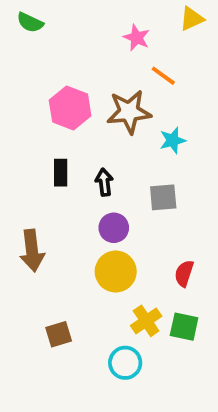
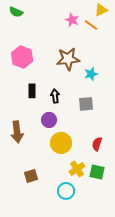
orange line: (163, 76) -> (91, 25), moved
pink hexagon: (70, 108) -> (22, 57), moved
purple circle: (114, 228) -> (49, 120), moved

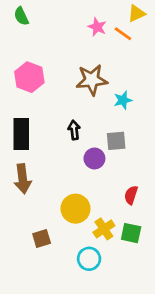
green semicircle: (16, 12) -> (21, 16), turned 40
black rectangle: (32, 91) -> (21, 134), moved, size x1.6
purple circle: (49, 120) -> (94, 158), moved
yellow circle: (61, 143) -> (75, 209), moved

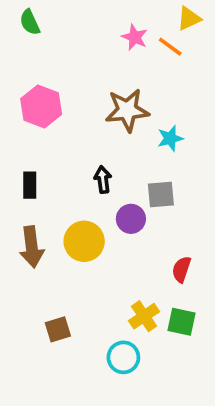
black rectangle: (21, 134) -> (30, 185), size x0.6
yellow circle: (75, 209) -> (84, 241), moved

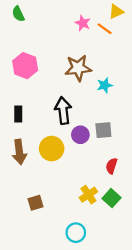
black arrow: (103, 180) -> (63, 111), size x1.6
gray square: (161, 195) -> (103, 130), moved
green square: (181, 322) -> (111, 198), turned 30
cyan circle: (123, 357) -> (76, 233), moved

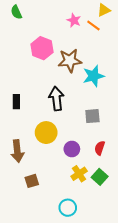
pink hexagon: (25, 66) -> (42, 48), moved
cyan star: (105, 85) -> (93, 76), size x1.5
purple circle: (80, 135) -> (72, 149), moved
brown arrow: (19, 152) -> (17, 151), moved

